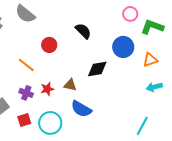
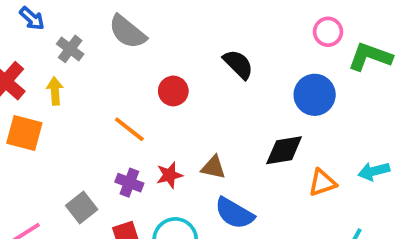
orange triangle: (150, 60) -> (322, 183), moved
black diamond: (97, 69) -> (284, 150), moved

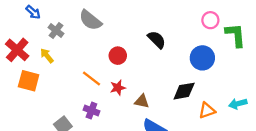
green L-shape: (370, 57) -> (236, 35), turned 65
yellow arrow: (55, 91) -> (47, 56), turned -35
red star: (169, 175) -> (118, 88), moved

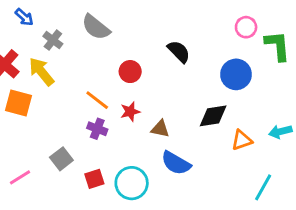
yellow arrow: (47, 56) -> (41, 72), size x1.5
purple cross: (91, 111) -> (97, 129), moved

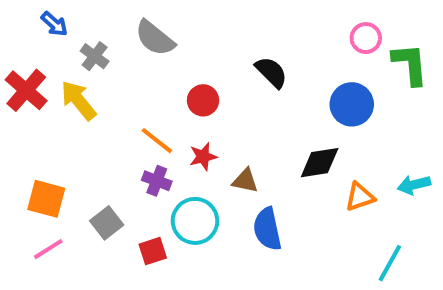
orange square: (19, 103) -> (46, 199), moved
blue semicircle: (176, 163) -> (267, 229), turned 48
cyan circle: (132, 183) -> (195, 221), moved

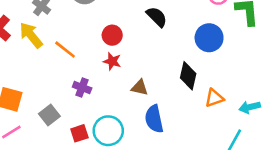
orange line: (157, 141) -> (65, 50), moved
red star: (203, 157) -> (112, 61), moved, turned 30
black diamond: (320, 163) -> (188, 76), turned -68
cyan arrow: (414, 185) -> (250, 107), moved
cyan circle: (195, 221) -> (108, 131), moved

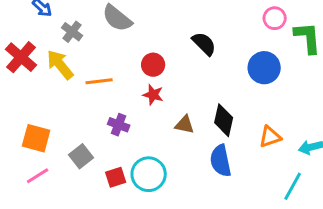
orange line: (65, 50) -> (99, 81), turned -45
black diamond: (188, 76) -> (224, 120), moved
blue semicircle: (154, 119) -> (221, 161), moved

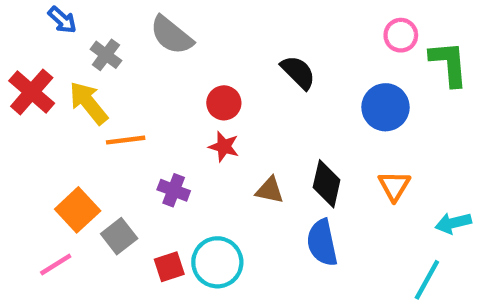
orange line: (99, 81) -> (126, 140), moved
orange triangle: (270, 137) -> (394, 186), moved, turned -40
orange square: (36, 138) -> (78, 210), moved, turned 32

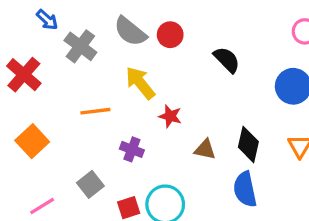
gray cross: (106, 55) -> (80, 46), size x1.4
yellow arrow: (88, 103) -> (140, 83), moved
red circle: (224, 103) -> (170, 35), moved
orange square: (78, 210) -> (32, 141), moved

